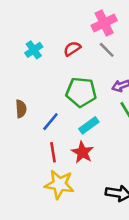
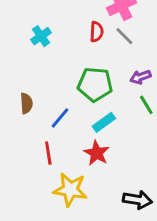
red semicircle: (72, 49) -> (97, 32), moved, turned 126
red line: (53, 152) -> (48, 153), moved

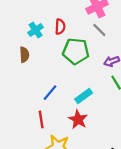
red semicircle: (97, 32) -> (60, 27), moved
green pentagon: (95, 84) -> (76, 51), moved
brown semicircle: (26, 103) -> (24, 55), moved

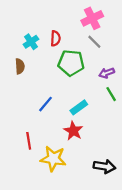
red line: (41, 119) -> (29, 141), moved

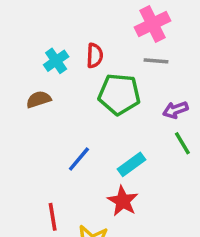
gray line: (94, 42) -> (156, 61), turned -40
brown semicircle: (20, 66) -> (39, 99), turned -104

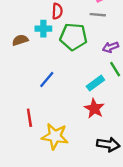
cyan cross: (56, 61) -> (43, 29), moved, turned 35
cyan rectangle: (131, 164) -> (95, 83), moved
red star: (123, 201) -> (94, 108), moved

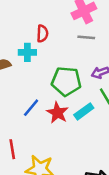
green pentagon: (73, 37) -> (66, 81), moved
red star: (94, 108) -> (57, 113), moved

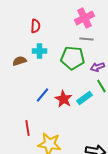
red semicircle: (42, 34) -> (35, 26), moved
green pentagon: (66, 81) -> (72, 58), moved

